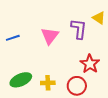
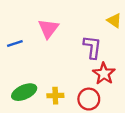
purple L-shape: (79, 29) -> (92, 47), moved
pink triangle: (50, 36) -> (48, 29), moved

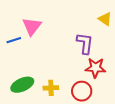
pink triangle: (48, 29) -> (32, 26), moved
red star: (104, 74) -> (95, 68), turned -30

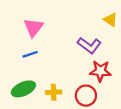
blue line: (14, 40) -> (30, 54), moved
purple L-shape: (85, 43) -> (89, 45), turned 120

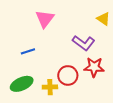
pink triangle: (33, 28) -> (45, 19), moved
red circle: (86, 96) -> (68, 75), moved

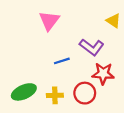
blue line: (28, 51) -> (62, 61), moved
red circle: (68, 75) -> (85, 93), moved

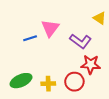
pink triangle: (49, 21) -> (50, 28), moved
blue line: (62, 61) -> (30, 38), moved

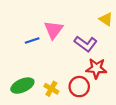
yellow cross: (48, 84) -> (51, 89), turned 32

